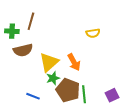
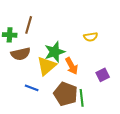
green star: (53, 78) -> (55, 52), moved, size x1.5
purple square: (112, 95) -> (103, 75), moved
blue line: (33, 96) -> (32, 88), moved

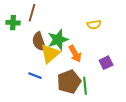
brown semicircle: (21, 54) -> (39, 42), moved, turned 84
brown pentagon: (66, 94) -> (69, 82), turned 30

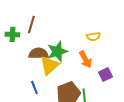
brown semicircle: (39, 42) -> (38, 53), turned 108
orange arrow: (75, 54) -> (85, 59), moved
blue line: (35, 76) -> (34, 87), turned 48

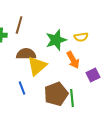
green star: (57, 51) -> (56, 40), moved

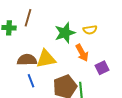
brown semicircle: (26, 54) -> (27, 60), moved
yellow triangle: (37, 66) -> (46, 59), turned 30

